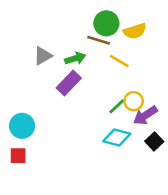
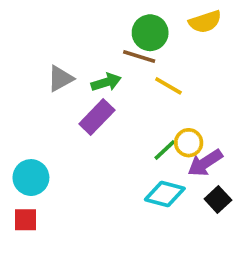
yellow semicircle: (135, 31) -> (205, 22), moved

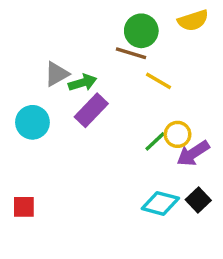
green arrow: (106, 82) -> (83, 83), moved
cyan circle: (31, 178) -> (32, 122), moved
cyan diamond: (165, 194) -> (160, 203), moved
black square: (218, 200) -> (198, 200), moved

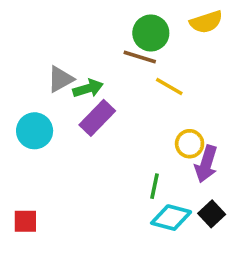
green line: (155, 141) -> (155, 186), moved, turned -35
purple arrow: (193, 153) -> (206, 164), turned -40

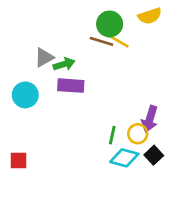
yellow line: (169, 87) -> (119, 41), moved
purple rectangle: (97, 118) -> (71, 86), turned 50
yellow circle: (190, 144) -> (138, 134), moved

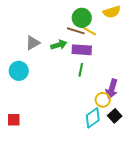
green arrow: (64, 64) -> (59, 45), moved
purple rectangle: (71, 86) -> (82, 50), moved
green line: (112, 135) -> (81, 70), moved
cyan diamond: (124, 158) -> (93, 118), turned -50

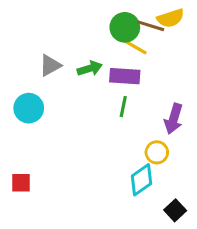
brown line: (76, 31) -> (151, 26), moved
purple arrow: (112, 89) -> (174, 119), moved
black square: (115, 116) -> (175, 210), moved

